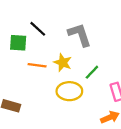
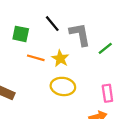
black line: (38, 29) -> (52, 24), moved
green line: (92, 72) -> (105, 48), moved

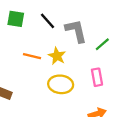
green square: (21, 34) -> (16, 19), moved
pink rectangle: (107, 93) -> (97, 77), moved

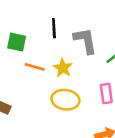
green square: (16, 19) -> (17, 42), moved
black line: (48, 21) -> (54, 28), turned 36

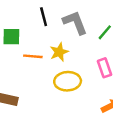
yellow star: (63, 68) -> (59, 52), turned 30

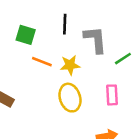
yellow ellipse: (68, 81) -> (70, 98), turned 60

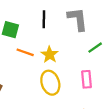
gray L-shape: (95, 40) -> (78, 19), moved
yellow star: (70, 65) -> (50, 55), turned -30

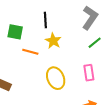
gray L-shape: (78, 19) -> (90, 18), moved, turned 45
yellow star: (50, 55) -> (53, 41), moved

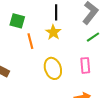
black line: (45, 20) -> (56, 12), moved
orange line: (30, 52) -> (30, 41), turned 56

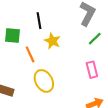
black line: (56, 12) -> (39, 21), moved
yellow ellipse: (53, 68) -> (44, 81), moved

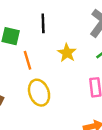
yellow star: (52, 41) -> (67, 53), moved

